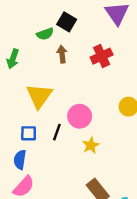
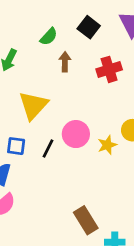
black square: (67, 22) -> (89, 27), moved
green semicircle: (45, 34) -> (49, 37), turned -35
yellow star: (91, 145) -> (107, 145), moved

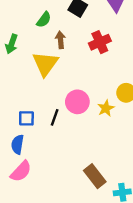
yellow triangle: (33, 105) -> (45, 64), moved

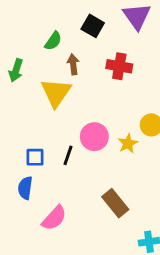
red cross: (100, 42) -> (119, 66), turned 35
pink semicircle: (21, 171) -> (54, 218), moved
brown rectangle: (95, 176) -> (115, 203), moved

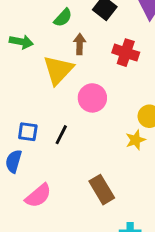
green arrow: (16, 70) -> (21, 42), turned -105
pink circle: (94, 137) -> (92, 98), moved
yellow star: (128, 143) -> (136, 140), moved

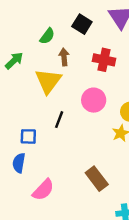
green arrow: (21, 42) -> (14, 61), turned -48
pink circle: (92, 98) -> (94, 100), moved
black line: (61, 135) -> (59, 120), moved

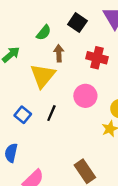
blue square: (28, 136) -> (23, 115), moved, turned 35

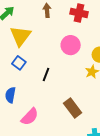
yellow triangle: (43, 76) -> (20, 36), moved
black line: (51, 113) -> (46, 74), moved

